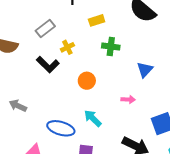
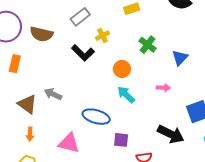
green cross: (111, 47) -> (147, 45), moved, turned 30
cyan arrow: (93, 118) -> (126, 95), moved

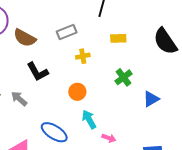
black L-shape: (83, 53) -> (38, 72), moved
orange circle: (122, 69) -> (77, 92), moved
pink arrow: (163, 88) -> (109, 138), moved

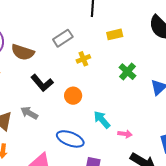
orange circle: (77, 92) -> (73, 96), moved

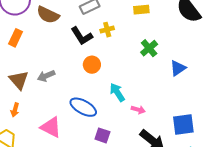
black L-shape: (42, 83) -> (82, 36), moved
gray arrow: (29, 113) -> (46, 76), turned -60

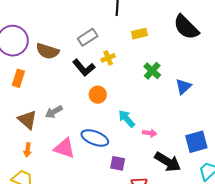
pink triangle: (51, 127) -> (64, 148), moved

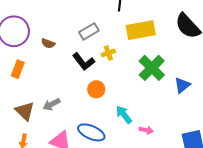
yellow rectangle: (139, 34) -> (141, 30), size x1.8
brown semicircle: (47, 51) -> (48, 43), size x0.6
green cross: (152, 71) -> (152, 68), size x1.5

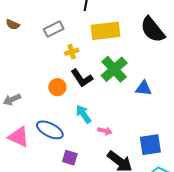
brown semicircle: (48, 43) -> (13, 24), moved
black L-shape: (84, 62) -> (82, 78), moved
blue triangle: (182, 85) -> (143, 88), turned 42

